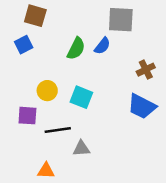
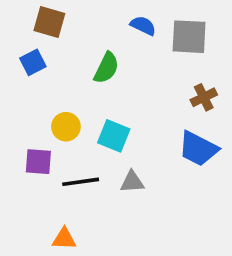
gray square: (121, 20) -> (189, 37), moved
blue semicircle: (102, 46) -> (143, 26), moved, turned -102
gray triangle: (81, 148) -> (132, 182), moved

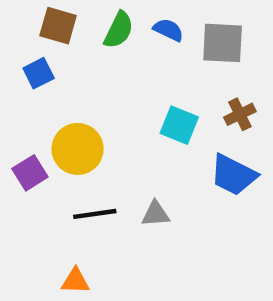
green semicircle: (106, 68) -> (119, 30), moved
yellow circle: (66, 127) -> (78, 149), size x1.5
cyan square: (114, 136) -> (179, 125), moved
purple square: (38, 162) -> (30, 173), moved, turned -36

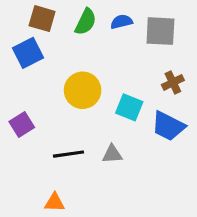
blue semicircle: (168, 30) -> (121, 22), turned -40
blue square: (39, 73) -> (28, 53), size x1.4
cyan square: (179, 125) -> (129, 107), moved
yellow circle: (78, 149) -> (83, 90), moved

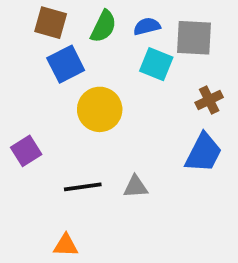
blue square: (28, 53) -> (66, 64), moved
cyan square: (129, 107) -> (156, 64), moved
blue trapezoid: (168, 126) -> (203, 153), turned -90

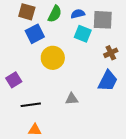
black line: (83, 187) -> (31, 105), moved

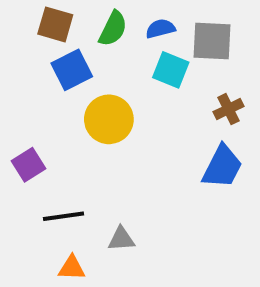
gray triangle: (72, 99) -> (121, 239), moved

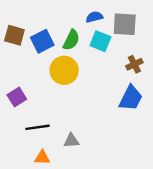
brown square: (55, 24) -> (14, 35), moved
green semicircle: (113, 29) -> (71, 40), moved

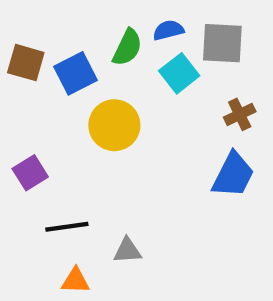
green semicircle: (71, 40) -> (127, 47), moved
cyan square: (100, 41) -> (179, 73), turned 30

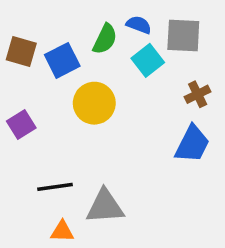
blue semicircle: (168, 30) -> (139, 25), turned 35
purple square: (30, 173) -> (21, 125), moved
gray triangle: (127, 250) -> (105, 206), size x1.6

